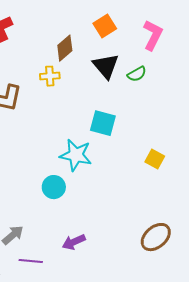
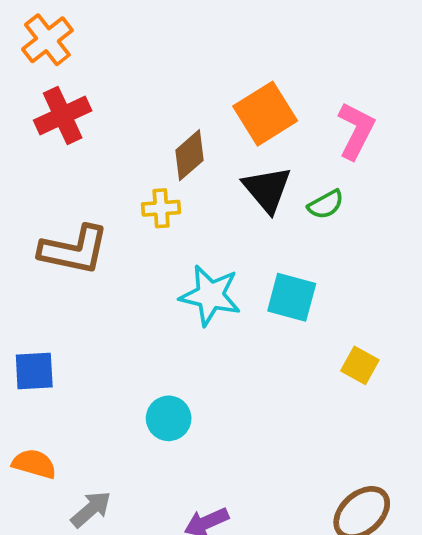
orange square: (105, 26) -> (265, 114), size x1.4
cyan square: (103, 123) -> (292, 297), moved
cyan star: (76, 155) -> (210, 295), moved

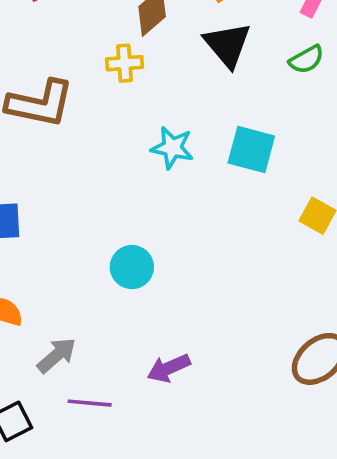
green semicircle: (326, 204) -> (306, 59), moved
cyan star: (210, 295) -> (172, 148), size x0.7

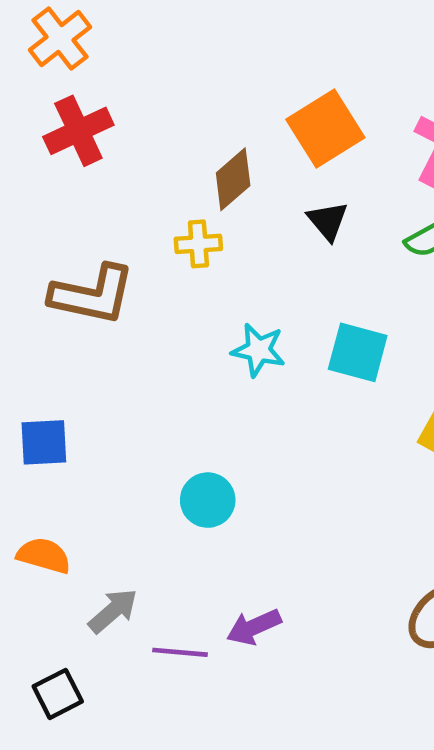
black triangle: (227, 45) -> (328, 221), size x0.7
purple line: (90, 403) -> (180, 652), moved

